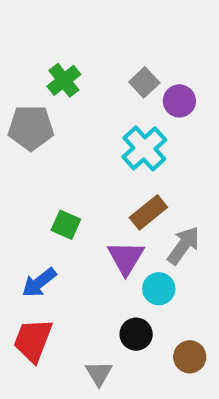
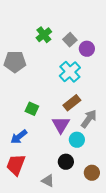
green cross: (64, 80) -> (44, 35), moved
gray triangle: (99, 373) -> (48, 181), turned -32

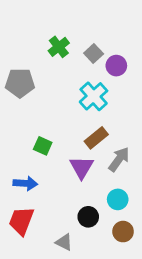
blue arrow: (19, 137) -> (25, 183), turned -138
cyan circle: (77, 140) -> (118, 199), moved

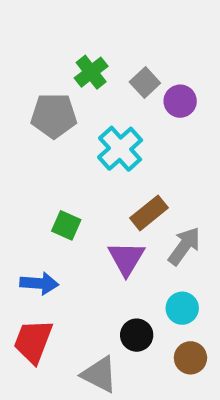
gray pentagon: (20, 83) -> (54, 116), moved
cyan cross: (94, 96) -> (120, 149), moved
gray triangle: (64, 242) -> (99, 374), size x1.4

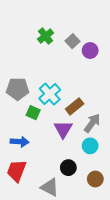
gray pentagon: (54, 116) -> (18, 89), moved
cyan cross: (120, 149) -> (50, 94), moved
cyan circle: (182, 308) -> (90, 146), moved

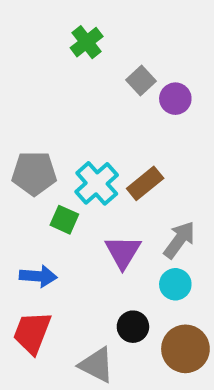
green cross: (46, 36) -> (87, 42), moved
brown rectangle: (75, 106) -> (145, 183), moved
brown circle: (95, 179) -> (185, 349), size x1.5

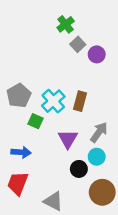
green cross: (87, 42) -> (66, 24), moved
gray pentagon: (34, 173) -> (19, 96), turned -30
brown rectangle: (145, 183) -> (80, 101), turned -36
black circle: (133, 327) -> (79, 169), moved

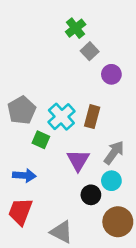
purple circle: (97, 54) -> (111, 74), moved

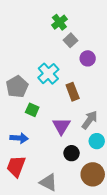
cyan cross: (61, 117) -> (48, 74), moved
brown rectangle: (92, 117) -> (73, 92), turned -36
cyan circle: (111, 181) -> (97, 141), moved

